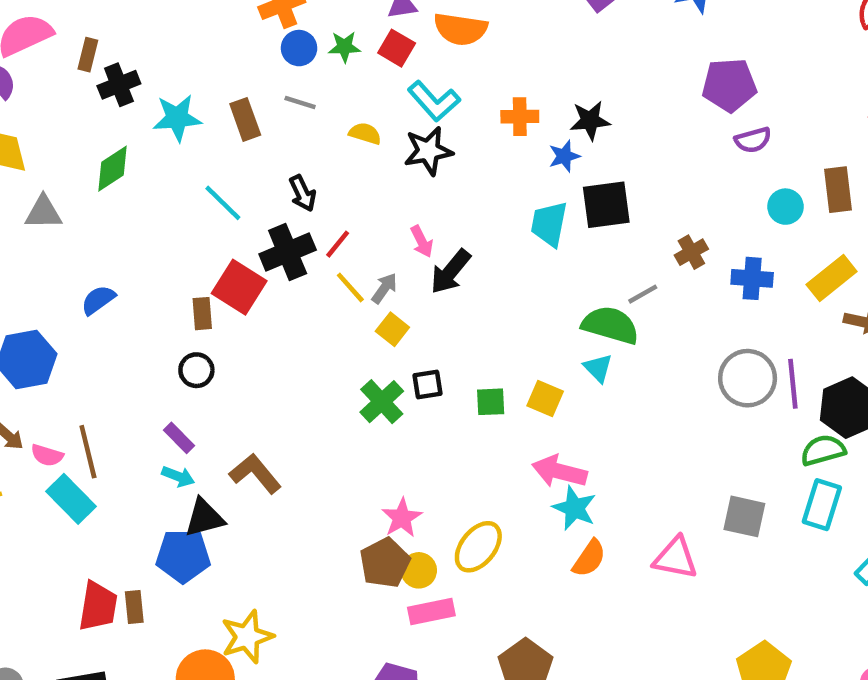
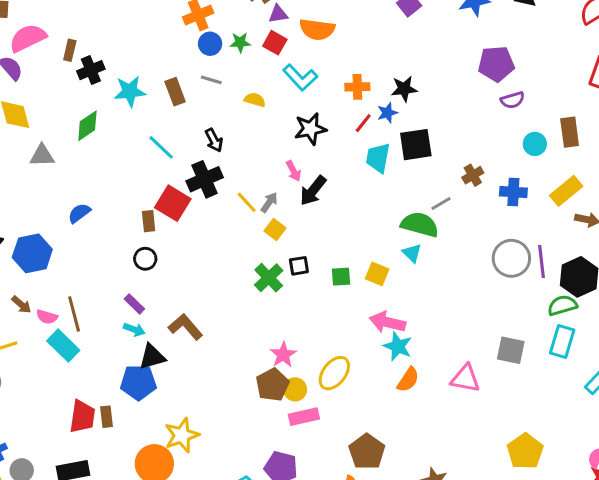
black star: (428, 151) -> (310, 129), moved
red line: (338, 244) -> (363, 123), moved

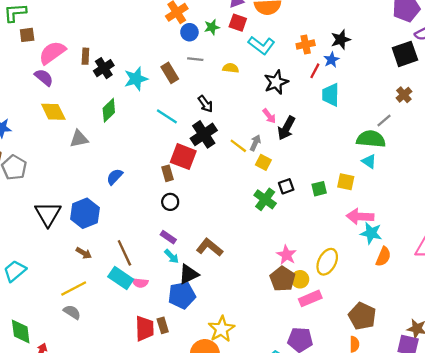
black square: (416, 145) -> (405, 54), moved
pink semicircle: (47, 317) -> (140, 283), moved
cyan arrow: (134, 329) -> (172, 256), turned 35

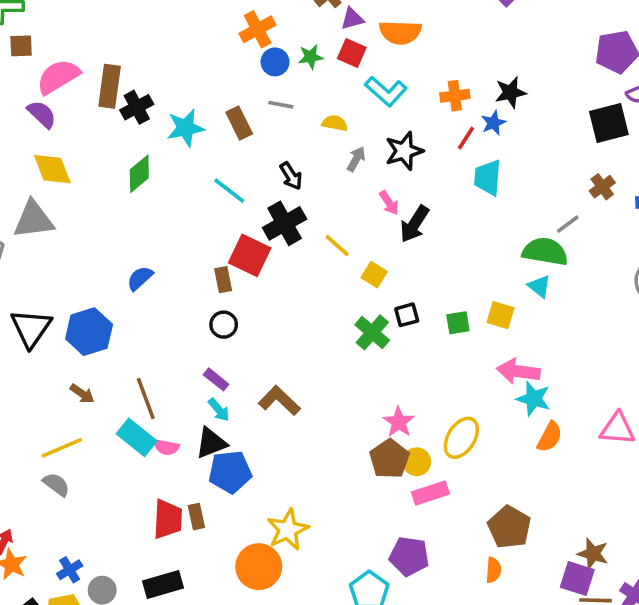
brown rectangle: (85, 56) -> (110, 86), size x1.6
gray triangle: (79, 139) -> (34, 220), moved, size x1.4
gray arrow: (255, 143) -> (356, 159), moved
black triangle: (189, 274) -> (211, 443), moved

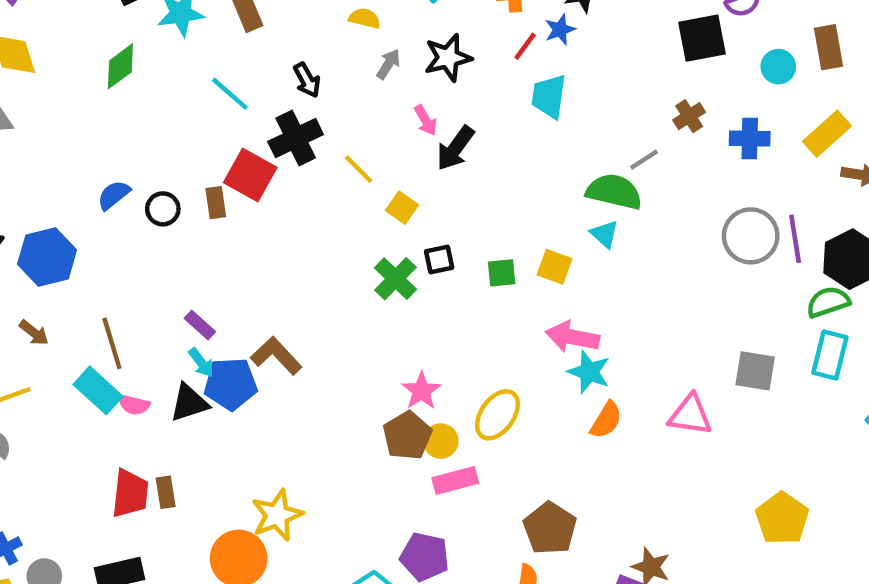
black circle: (224, 325) -> (163, 209), moved
blue pentagon: (230, 472) -> (231, 384), moved

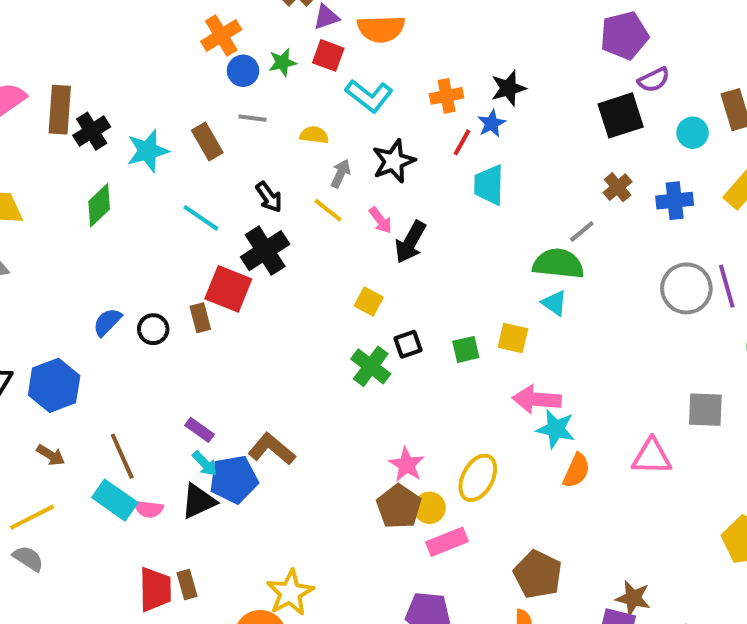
yellow line: (359, 169) -> (328, 210), moved

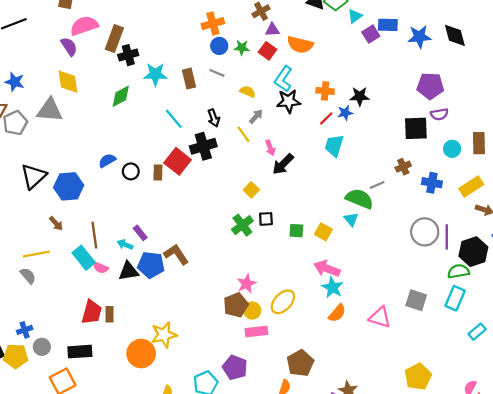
cyan L-shape: (369, 96) -> (283, 79), turned 70
black star: (394, 161) -> (289, 101), moved
cyan arrow: (205, 464) -> (125, 245), moved, turned 140

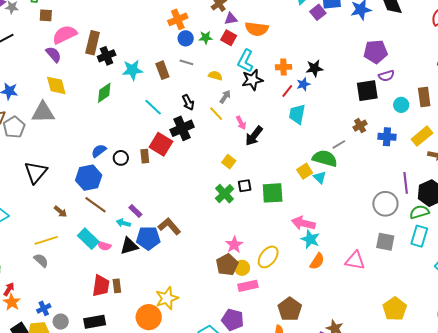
blue hexagon: (69, 186) -> (89, 178), moved
green square: (296, 231) -> (273, 193), size x1.6
yellow square: (323, 232) -> (305, 171), moved, turned 35
gray circle: (425, 232) -> (385, 204), moved
brown line: (94, 235) -> (95, 205), moved, turned -40

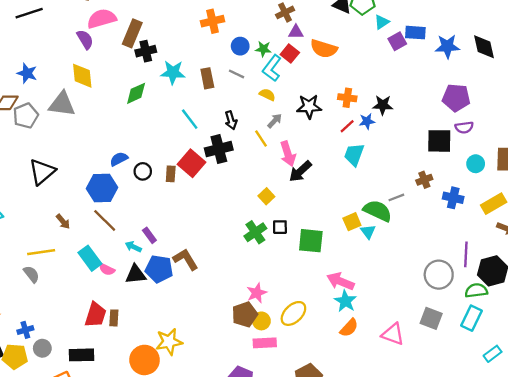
orange cross: (178, 19) -> (212, 21), moved
cyan L-shape: (245, 61) -> (272, 68), moved
pink arrow: (241, 123) -> (288, 154), size x1.5

